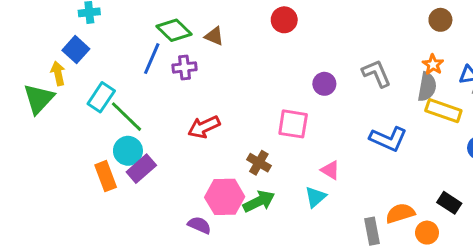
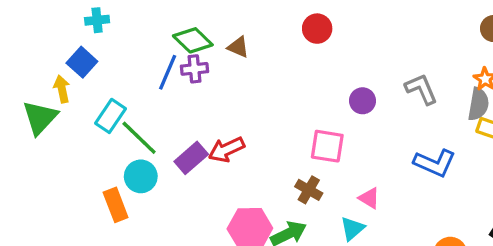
purple cross: (184, 67) -> (195, 69), moved
brown cross: (259, 163) -> (309, 190), moved
purple rectangle: (141, 169) -> (191, 158), moved

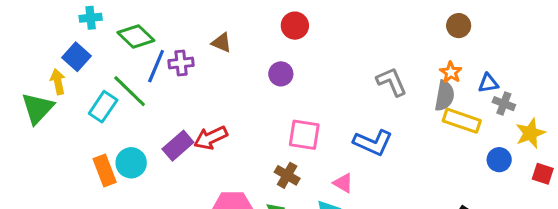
green diamond: (193, 40) -> (136, 36), moved
purple circle: (362, 101) -> (281, 74), moved
green line: (139, 138) -> (130, 91), moved
blue L-shape: (435, 163) -> (373, 143), moved
orange rectangle: (116, 205) -> (105, 171), moved

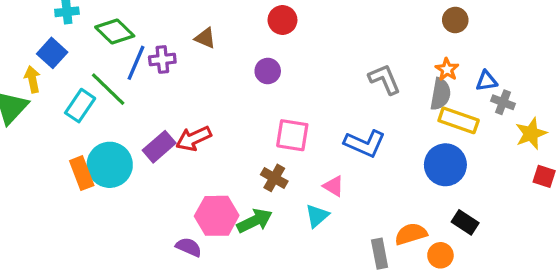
blue circle: (499, 160) -> (445, 165), moved, size x1.6
cyan circle: (131, 163) -> (110, 165), size x1.4

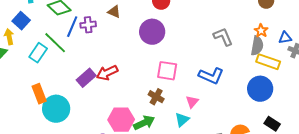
purple circle: (268, 71) -> (152, 32), size x1.6
cyan circle: (110, 165) -> (56, 109), moved
pink triangle: (333, 186) -> (192, 102), turned 40

